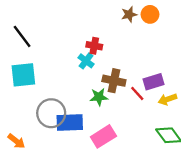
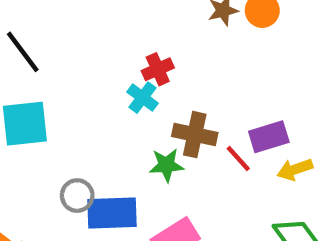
red cross: (94, 46) -> (158, 69), turned -35
gray circle: (51, 113) -> (77, 196), size x0.6

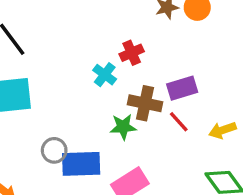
red cross: (158, 69) -> (132, 53), moved
purple rectangle: (269, 137) -> (182, 88), moved

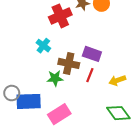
red cross: (132, 53) -> (60, 16), moved, size x1.5
purple rectangle: (182, 88) -> (92, 54), turned 36
red line: (179, 122) -> (90, 75), turned 64

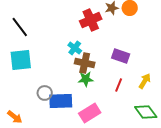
brown cross: (69, 63) -> (85, 63), moved
red line: (90, 75) -> (119, 85), moved
yellow arrow: (117, 80) -> (145, 81), turned 140

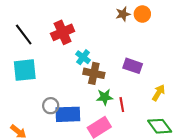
red cross: (91, 20) -> (63, 32), moved
green star: (86, 79) -> (105, 97), moved
red line: (119, 85) -> (122, 105), moved, turned -32

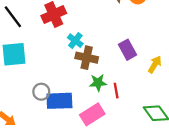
purple rectangle: (133, 66) -> (128, 50), turned 42
yellow arrow: (159, 93) -> (155, 64), moved

